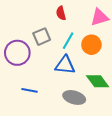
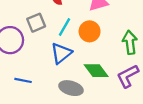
blue triangle: (65, 65) -> (61, 53), turned -45

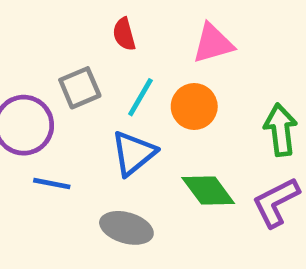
blue line: (23, 80) -> (52, 184), moved
gray ellipse: (71, 88) -> (126, 228), moved

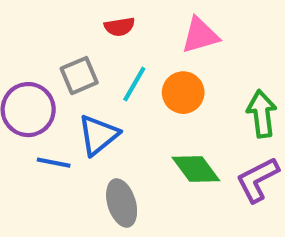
red semicircle: (124, 34) -> (119, 27), turned -84
blue triangle: (133, 153) -> (98, 135), moved
gray ellipse: (126, 228) -> (122, 203), turned 57

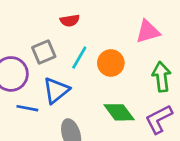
pink triangle: (200, 35) -> (148, 31), moved

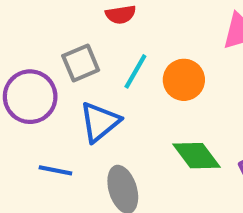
blue line: (27, 108) -> (55, 170), moved

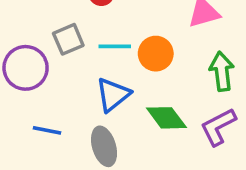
cyan line: (135, 71) -> (115, 46), turned 60
blue triangle: (100, 122) -> (113, 95), moved

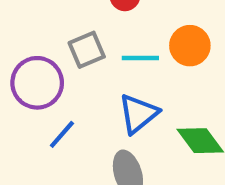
orange circle: (156, 54) -> (190, 46), moved
blue line: (47, 130) -> (62, 134), moved, turned -60

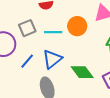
blue line: (62, 134) -> (27, 61), moved

